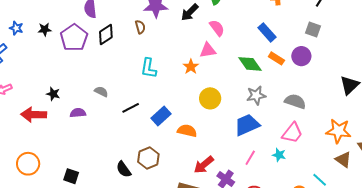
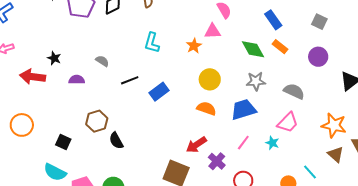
purple circle: (301, 56) -> (318, 57), moved
orange semicircle: (187, 131) -> (206, 108), moved
brown hexagon: (148, 158) -> (97, 121), moved

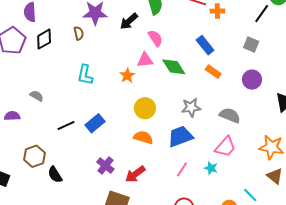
green diamond: (253, 49) -> (174, 67), moved
black line: (130, 80) -> (66, 126), moved
purple cross: (217, 161) -> (105, 166), moved

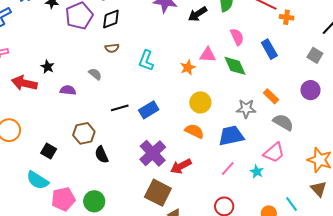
brown semicircle: (79, 33) -> (112, 48), moved, turned 88
pink semicircle: (155, 38) -> (237, 37), moved
orange rectangle: (213, 72) -> (271, 96), moved
purple cross: (105, 166) -> (153, 153), size x1.5

